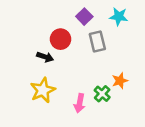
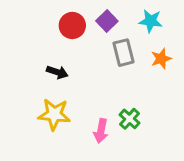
red circle: (61, 39) -> (72, 25), moved
orange star: (120, 81) -> (161, 59), moved
yellow star: (43, 90) -> (54, 114), turned 30

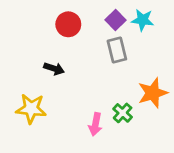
purple square: (107, 21) -> (115, 20), moved
orange star: (161, 59) -> (153, 93), moved, size x1.5
yellow star: (54, 114) -> (31, 109), moved

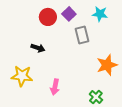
purple square: (115, 20) -> (69, 14), moved
green cross: (123, 113) -> (96, 97), moved
pink arrow: (95, 124) -> (55, 87), moved

